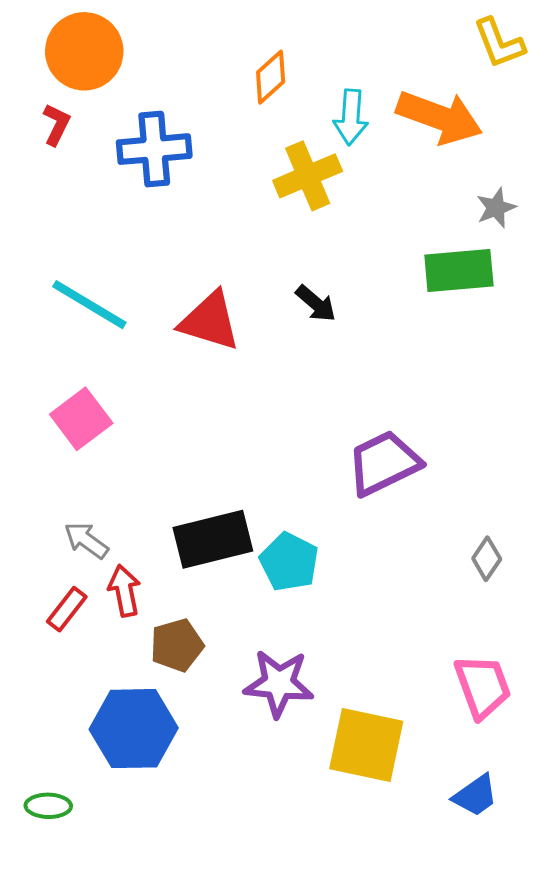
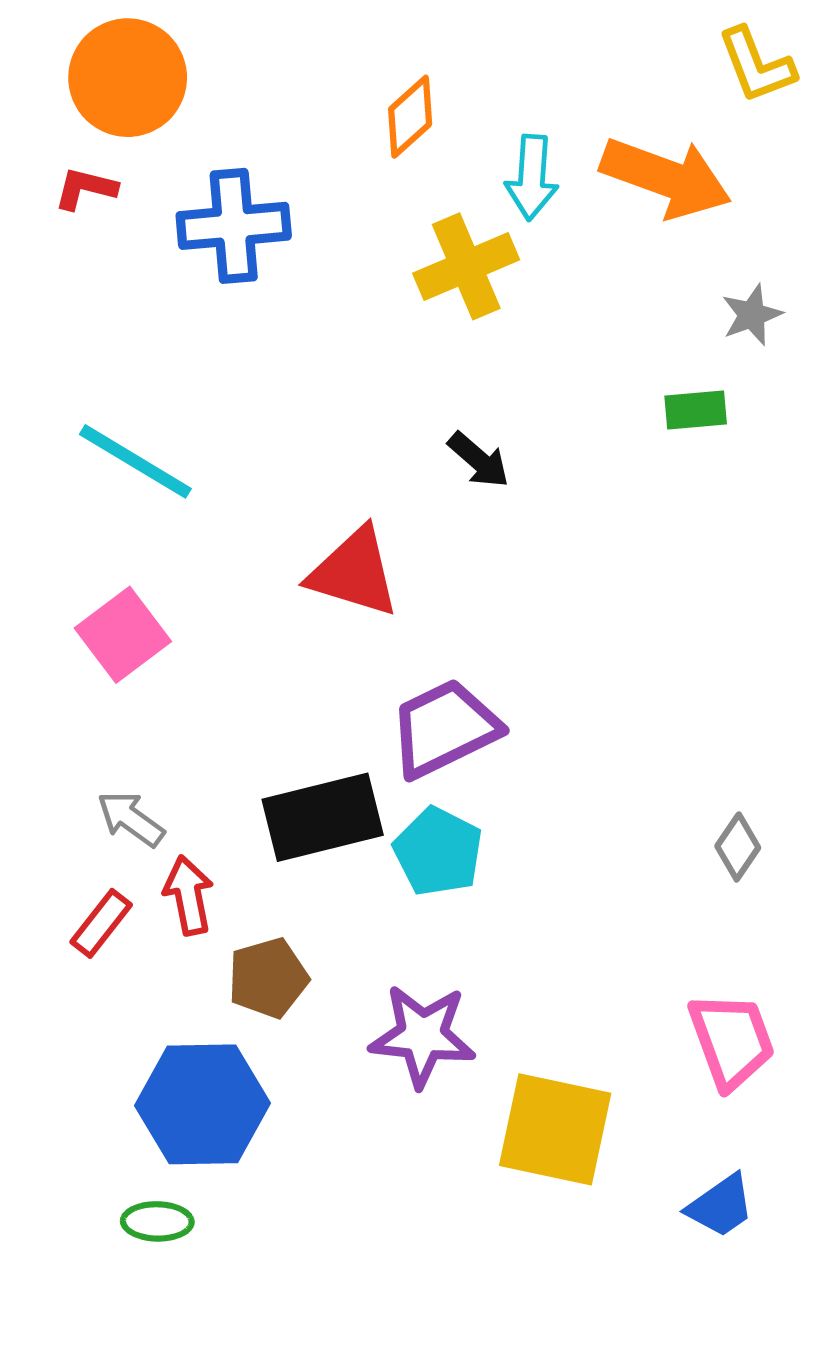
red L-shape: (56, 124) -> (85, 188), turned -102
green rectangle: (459, 271) -> (696, 410), size x0.6
red triangle: (210, 321) -> (354, 572), moved
purple trapezoid: (384, 463) -> (444, 728), moved
green ellipse: (48, 806) -> (157, 1221), moved

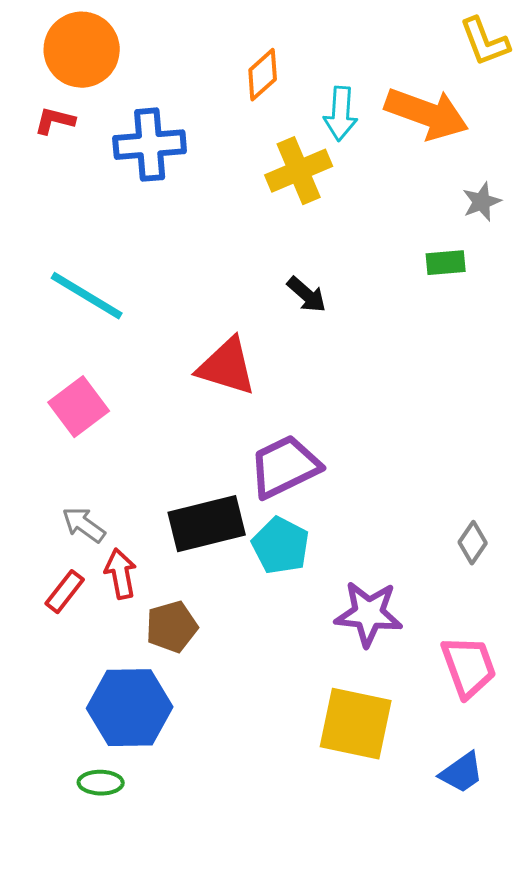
purple star: (423, 1036) -> (369, 614), moved

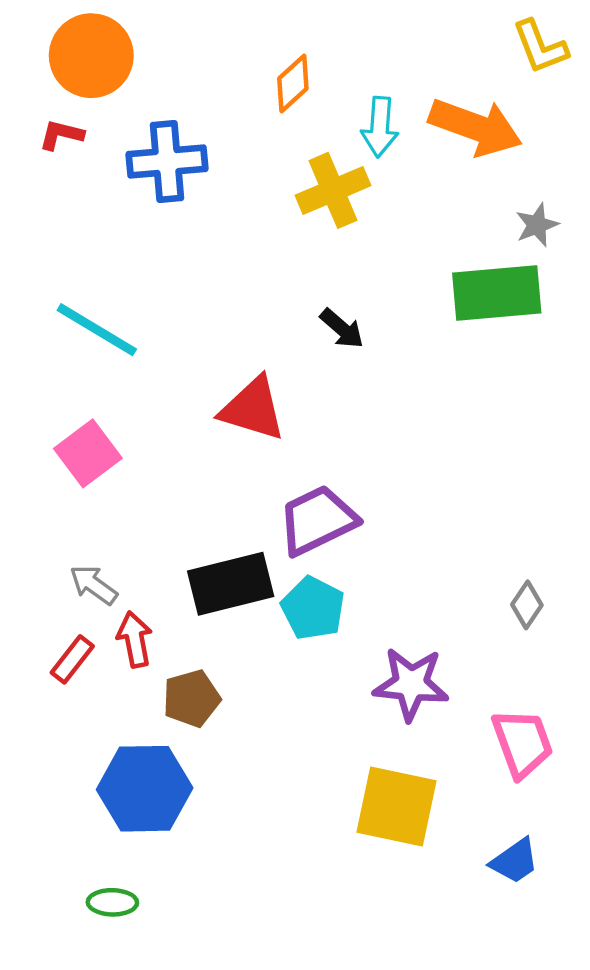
green rectangle: (446, 263) -> (497, 293), size x2.0
green ellipse: (101, 783) -> (112, 902), moved

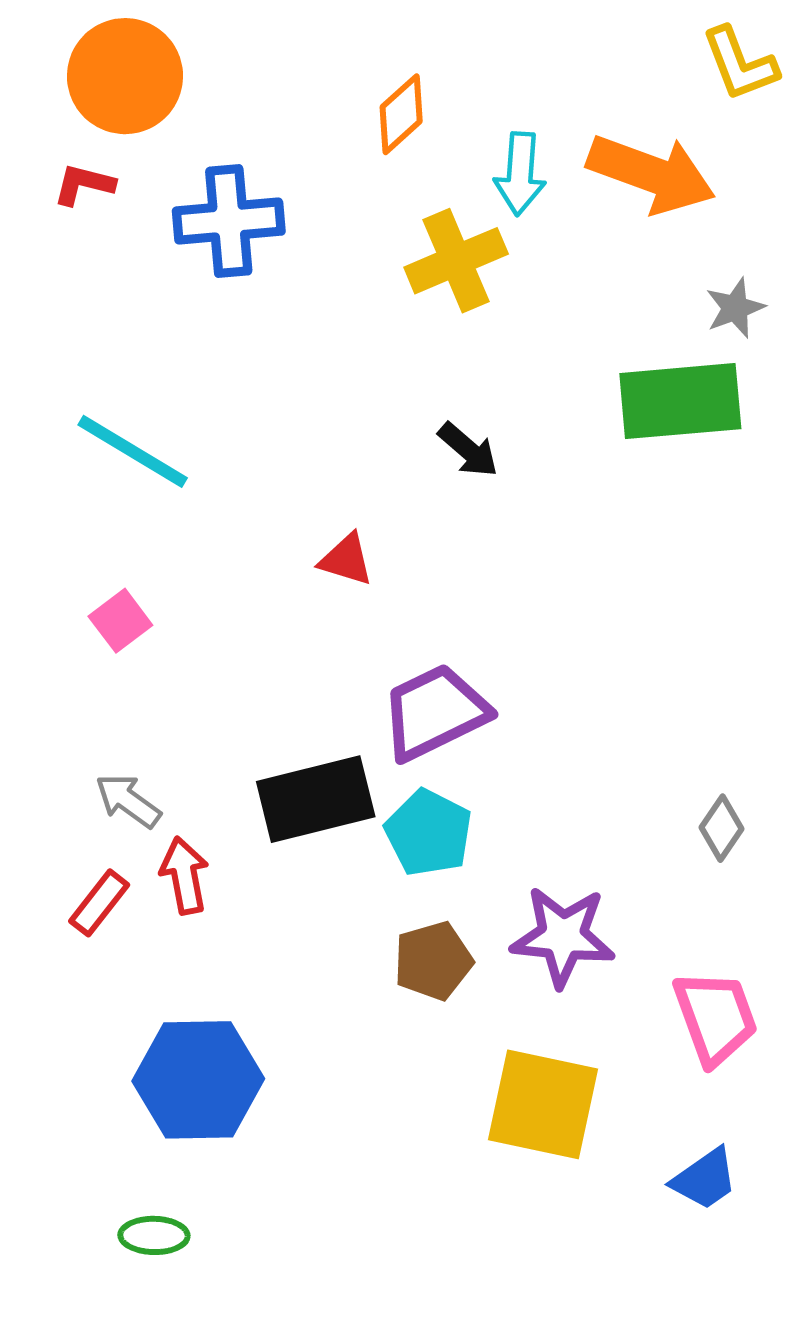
red triangle: (253, 409) -> (346, 560), size x0.6
pink square: (88, 453) -> (120, 621), size x0.7
brown pentagon: (192, 698) -> (433, 961), moved

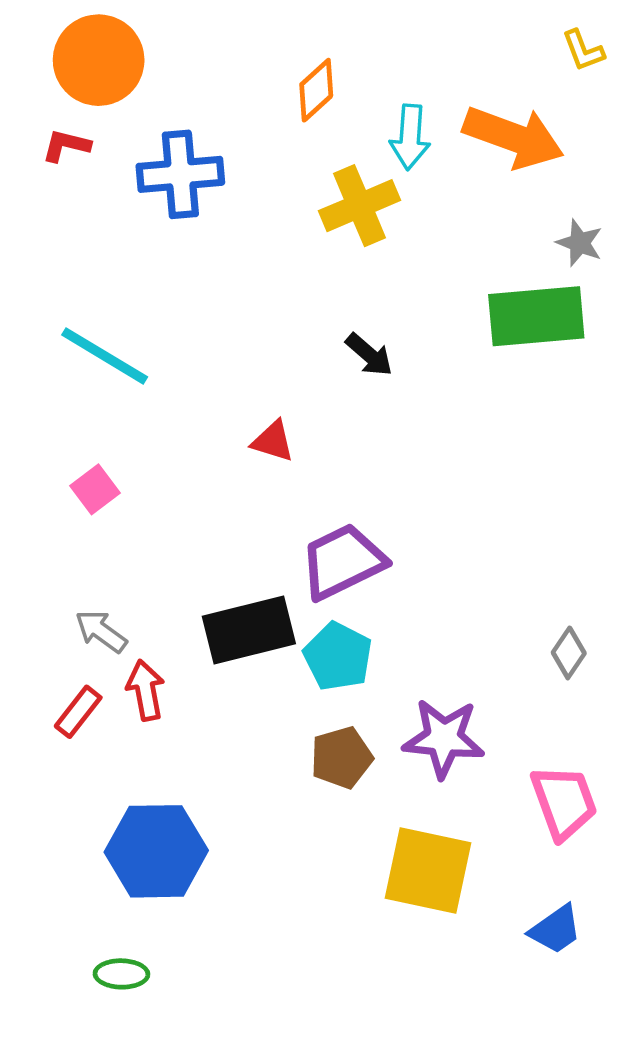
yellow L-shape: (740, 64) -> (583, 50), size x0.7
gray star: (735, 308) -> (580, 243), turned -30

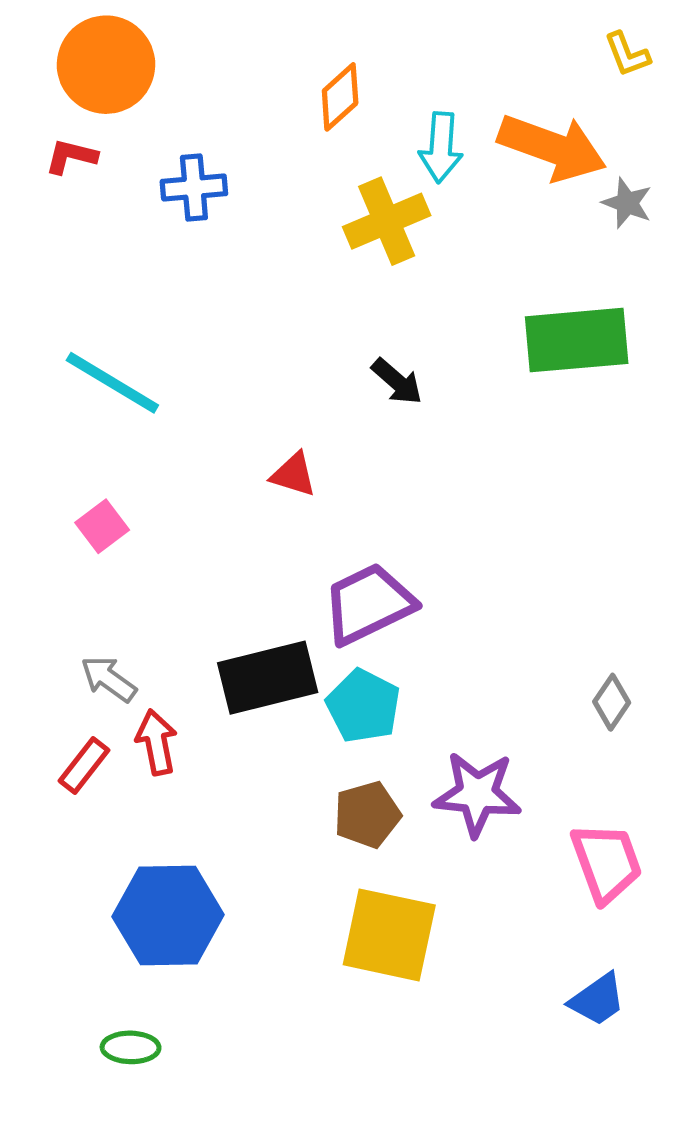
blue cross: (180, 174) -> (194, 187), size x0.7
gray star: (580, 243) -> (627, 203), moved
yellow square: (428, 871) -> (389, 935), moved

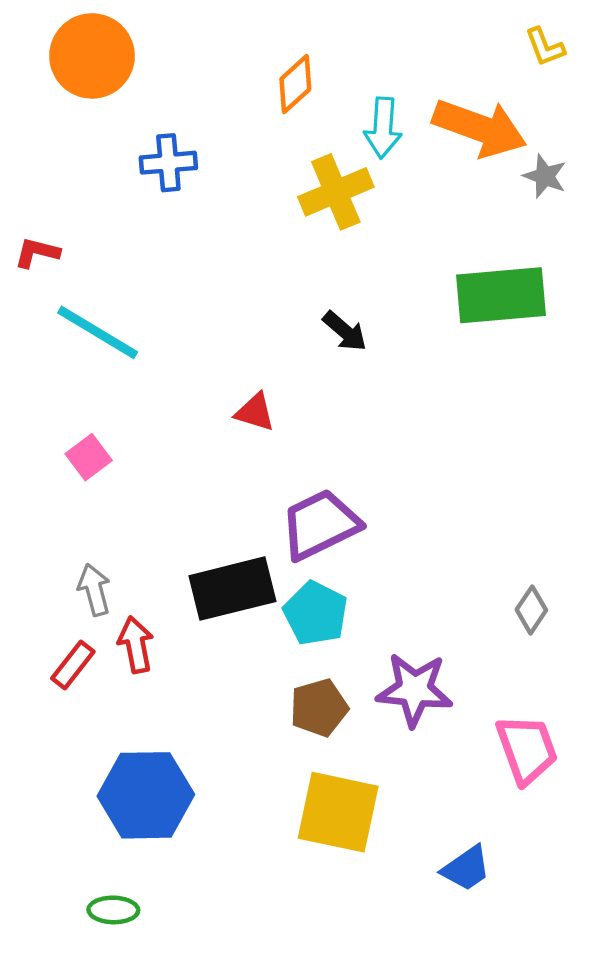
red L-shape: (71, 156) -> (37, 253), moved
gray arrow: (109, 679) -> (94, 590), turned 39
blue trapezoid: (597, 1000) -> (466, 868), moved

